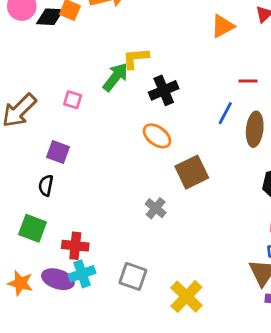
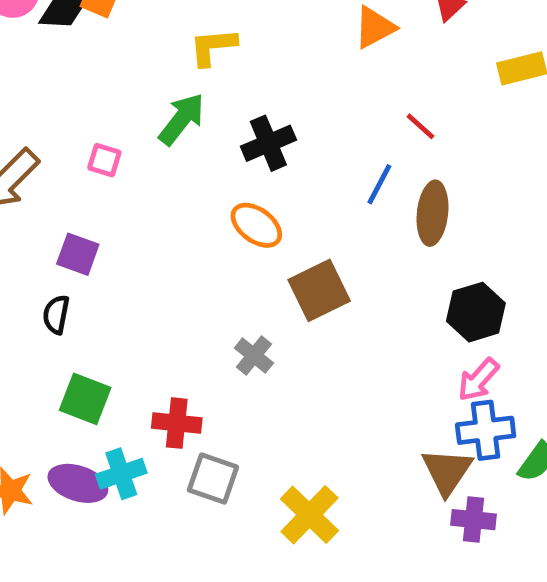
yellow L-shape: (136, 58) -> (213, 47), moved
red line: (248, 81) -> (420, 126), turned 42
green square: (32, 228) -> (85, 399), moved
red cross: (75, 246) -> (177, 423), moved

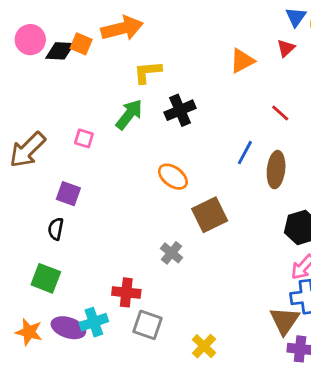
red line: (420, 126) -> (280, 113), moved
black cross: (268, 143) -> (180, 110), moved
green square: (85, 399) -> (46, 278), moved
yellow cross: (309, 515) -> (204, 346), size x0.7

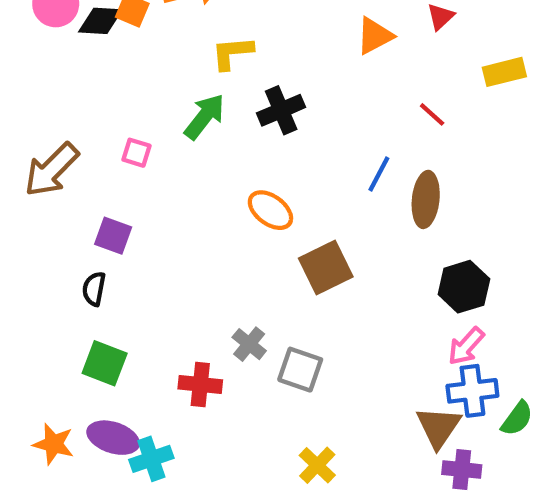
gray cross: (172, 253) -> (249, 344), moved
green square: (46, 278) -> (105, 363), moved
cyan cross: (94, 322) -> (151, 459), moved
gray square: (148, 325) -> (300, 370), moved

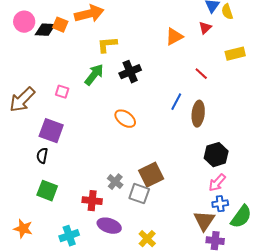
purple square: (113, 236) -> (51, 131), size x1.4
brown square: (326, 268) -> (151, 175), moved
blue cross: (472, 391) -> (220, 204), size x0.7
green semicircle: (517, 418) -> (241, 217), size x1.4
purple ellipse: (113, 438) -> (109, 226), moved

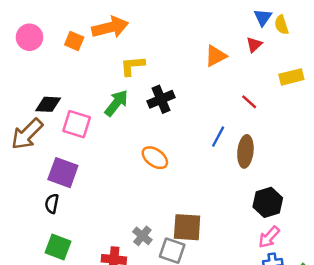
black diamond: (45, 30) -> (48, 104), moved
pink square: (62, 92) -> (77, 124), size x1.6
brown square: (151, 175) -> (187, 227), turned 30

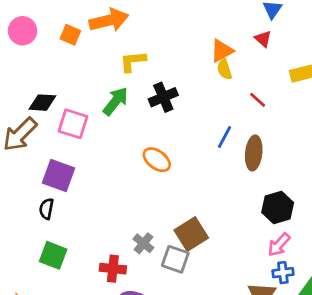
yellow semicircle: (281, 25) -> (224, 69), moved
red triangle: (254, 45) -> (263, 39), turned -35
brown square: (187, 227) -> (191, 234), turned -36

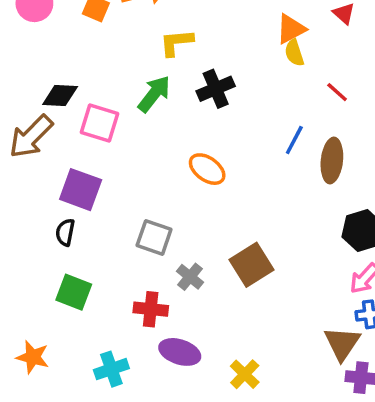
gray square: (175, 259) -> (154, 237), moved

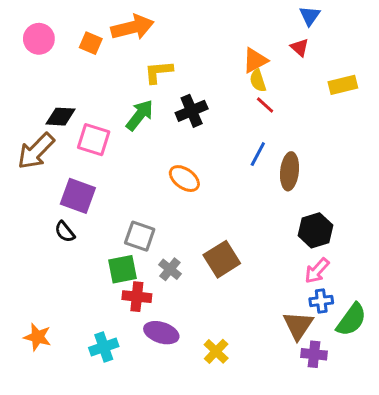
red line: (337, 92) -> (265, 105), moved
black semicircle: (65, 232) -> (65, 232), turned -50
green square: (74, 292) -> (122, 269), moved, turned -32

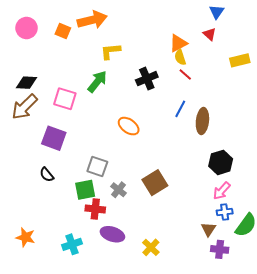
black cross: (192, 111) -> (147, 79), moved
black diamond: (60, 117) -> (27, 83), moved
black semicircle: (65, 232) -> (47, 175), moved
brown triangle: (298, 325) -> (208, 229), size x0.7

